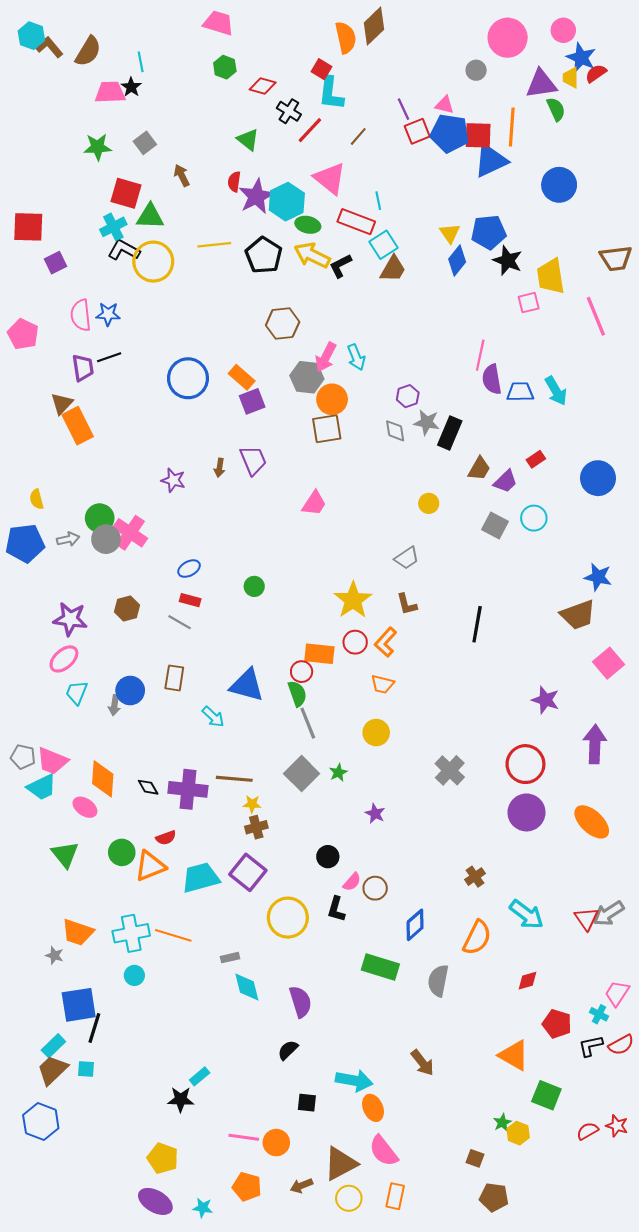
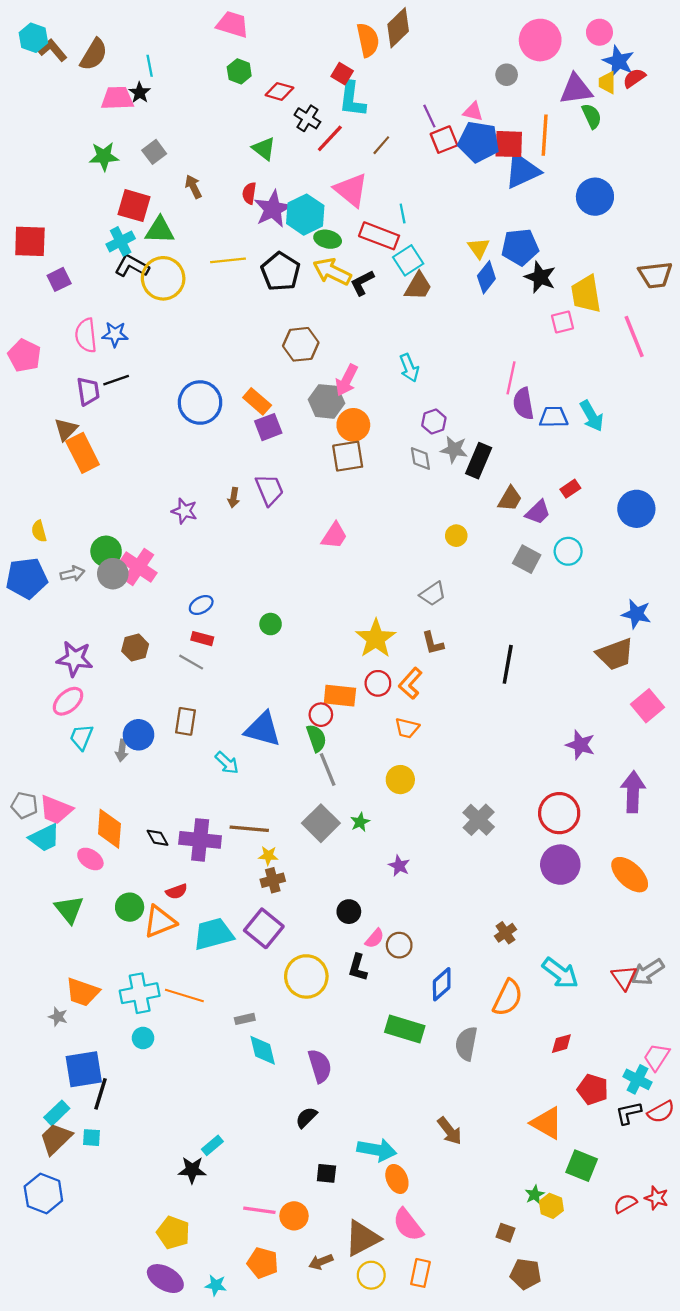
cyan arrow: (356, 357) -> (409, 368), moved
cyan cross: (599, 1014) -> (637, 1079), size x1.4

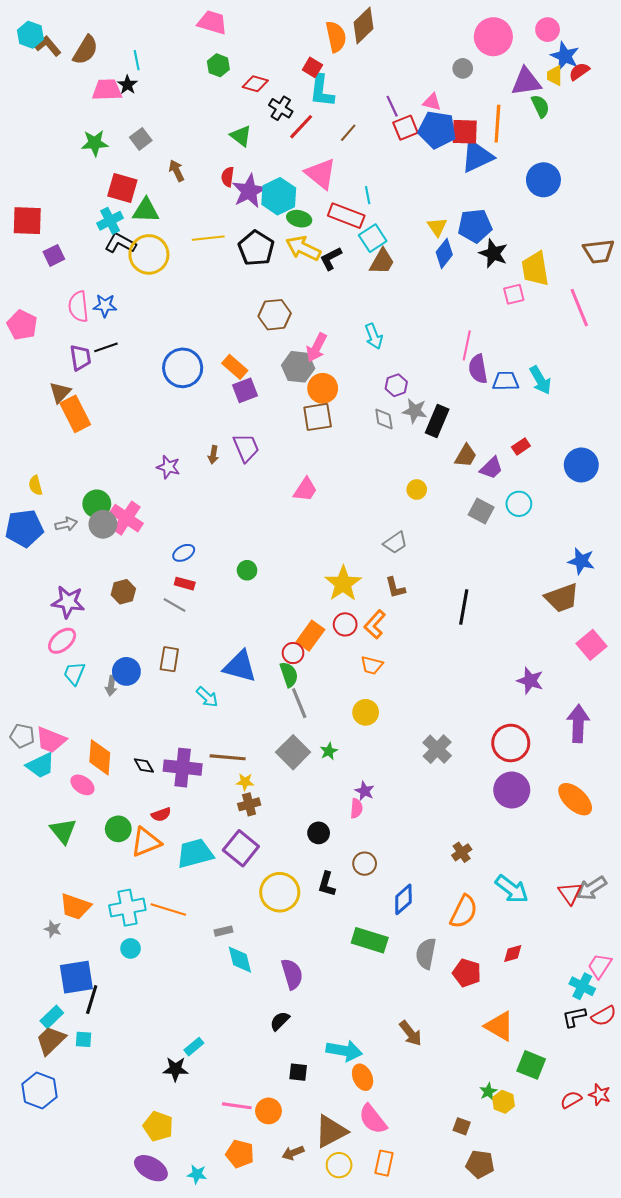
orange rectangle: (340, 696) -> (310, 636), turned -60
pink semicircle: (375, 938) -> (356, 808), moved, turned -36
red pentagon: (593, 1089) -> (467, 973), moved

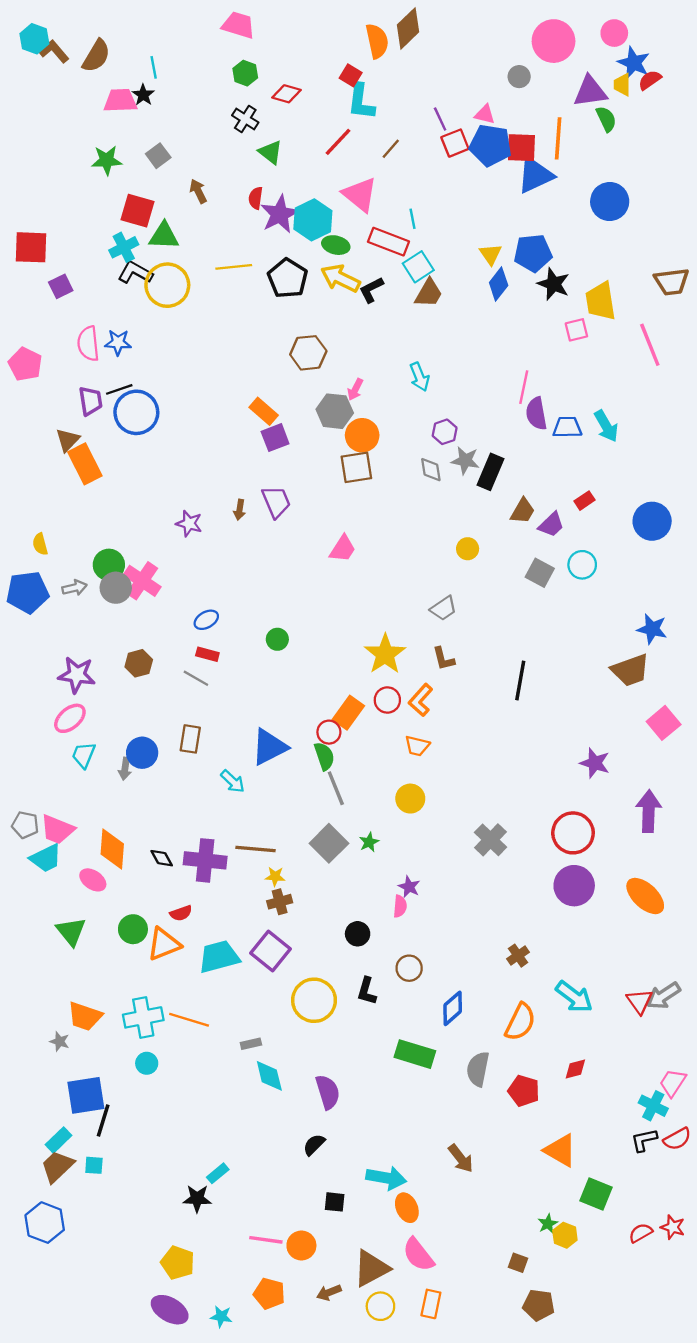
black cross: (281, 108) -> (245, 119), moved
pink arrow: (317, 347) -> (355, 389), size x0.7
blue circle: (183, 368) -> (136, 412), moved
blue triangle: (240, 666) -> (269, 747), turned -42

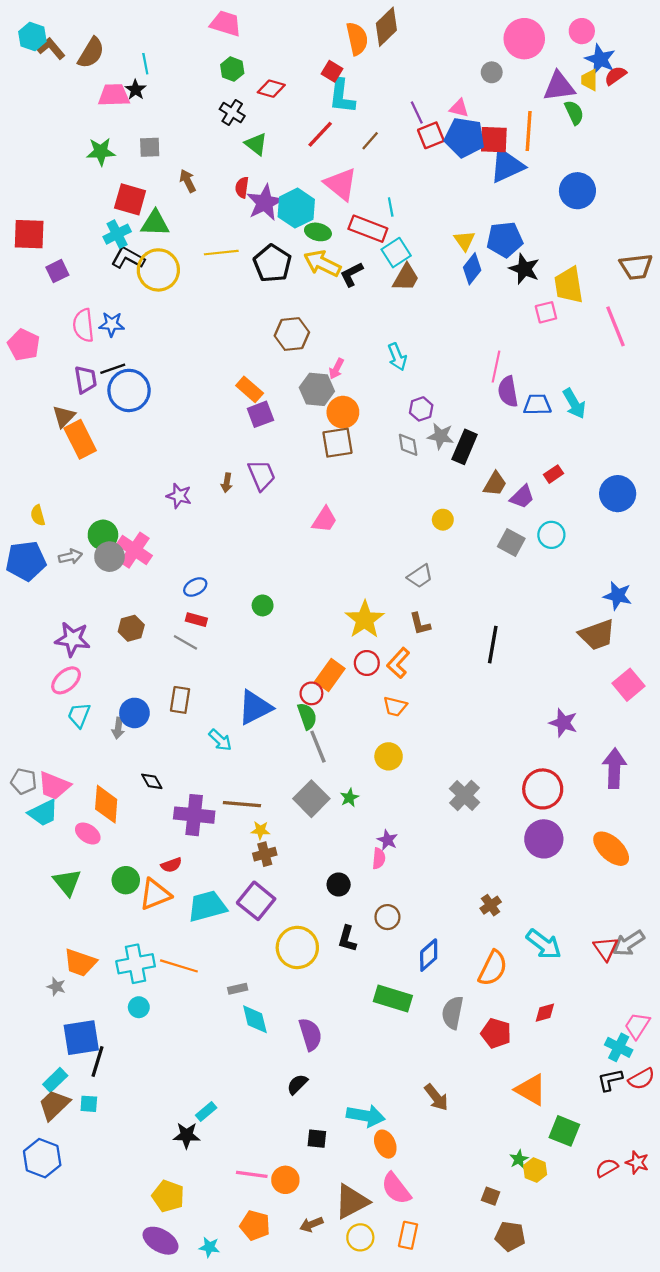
gray square: (158, 156) -> (150, 147), turned 35
black diamond: (162, 858) -> (152, 781), moved

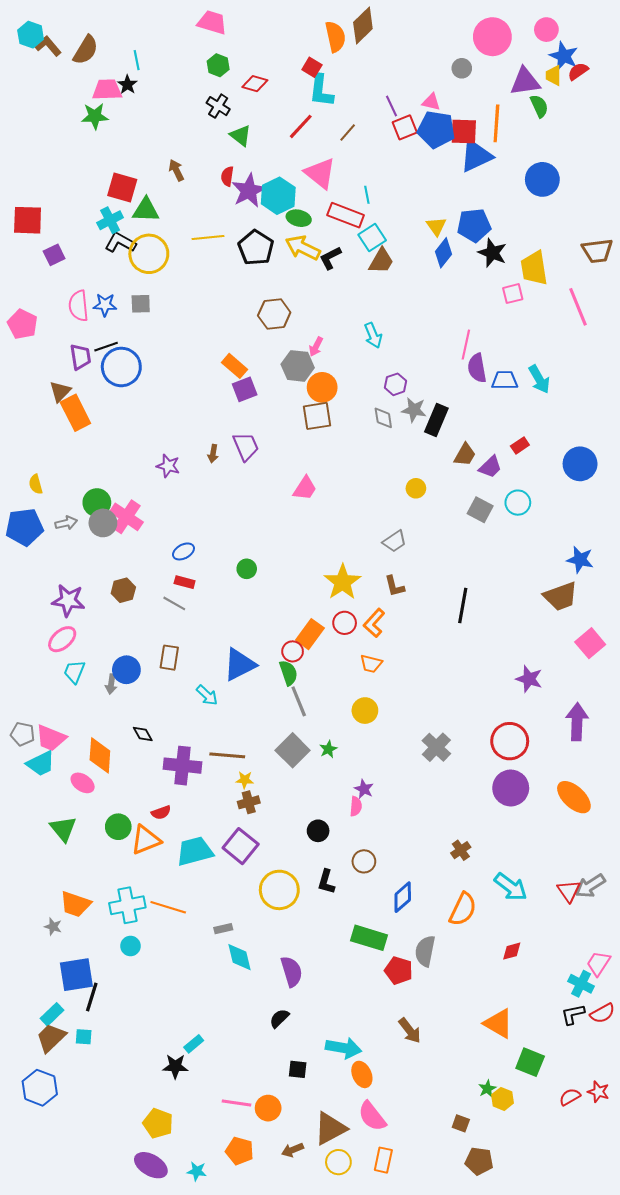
gray square: (150, 147) -> (141, 304), moved
green star: (101, 152) -> (95, 116), moved
red pentagon: (496, 1033) -> (399, 970), moved

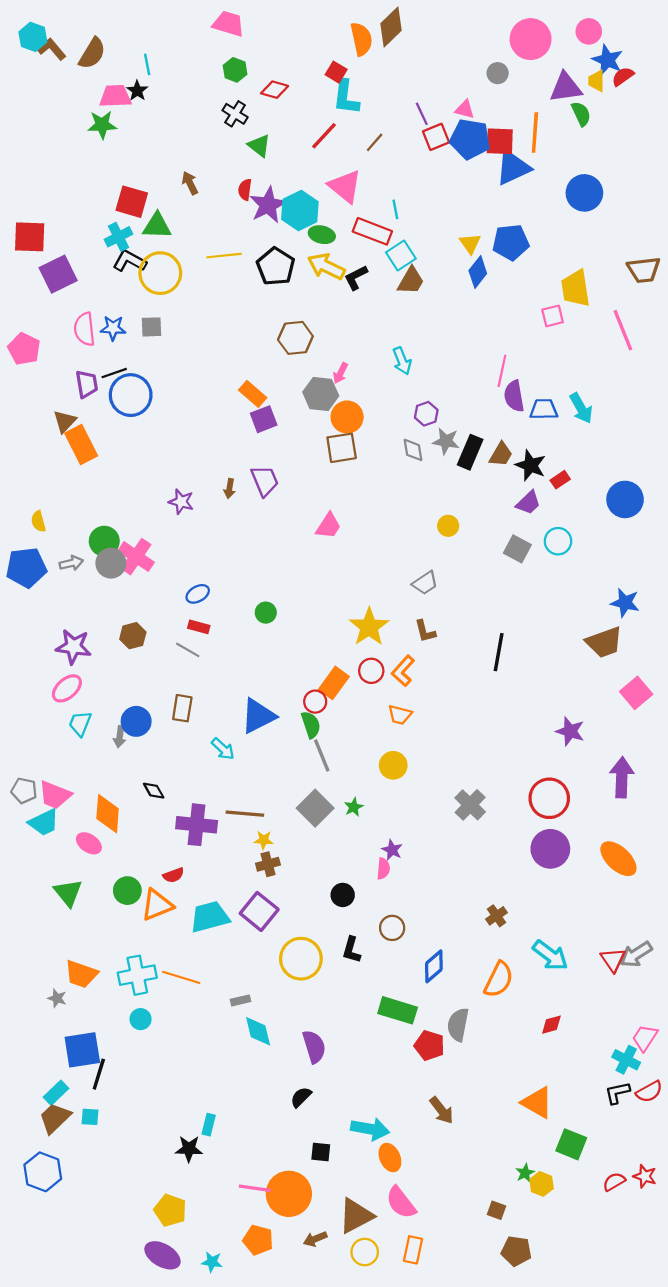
black star: (492, 253) -> (531, 465), moved
purple square: (54, 255) -> (58, 274), size x1.6
brown trapezoid: (465, 455) -> (501, 454), moved
cyan rectangle: (194, 1044) -> (209, 1125), turned -36
orange circle: (268, 1108) -> (289, 1194), size x1.6

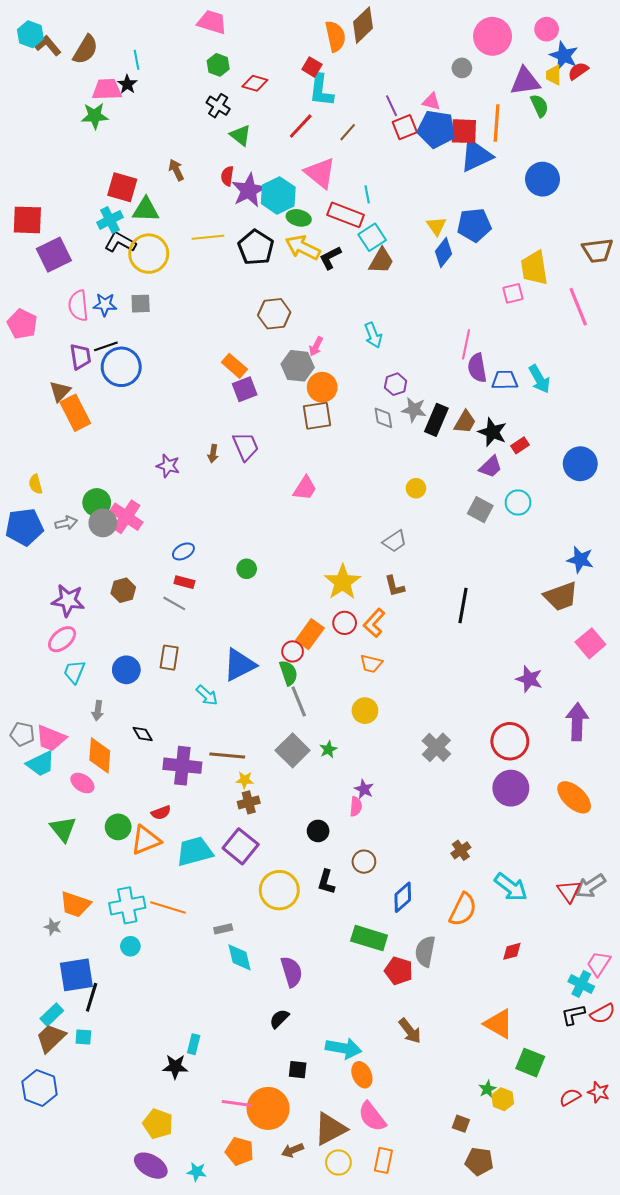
gray arrow: (120, 737) -> (98, 711), moved

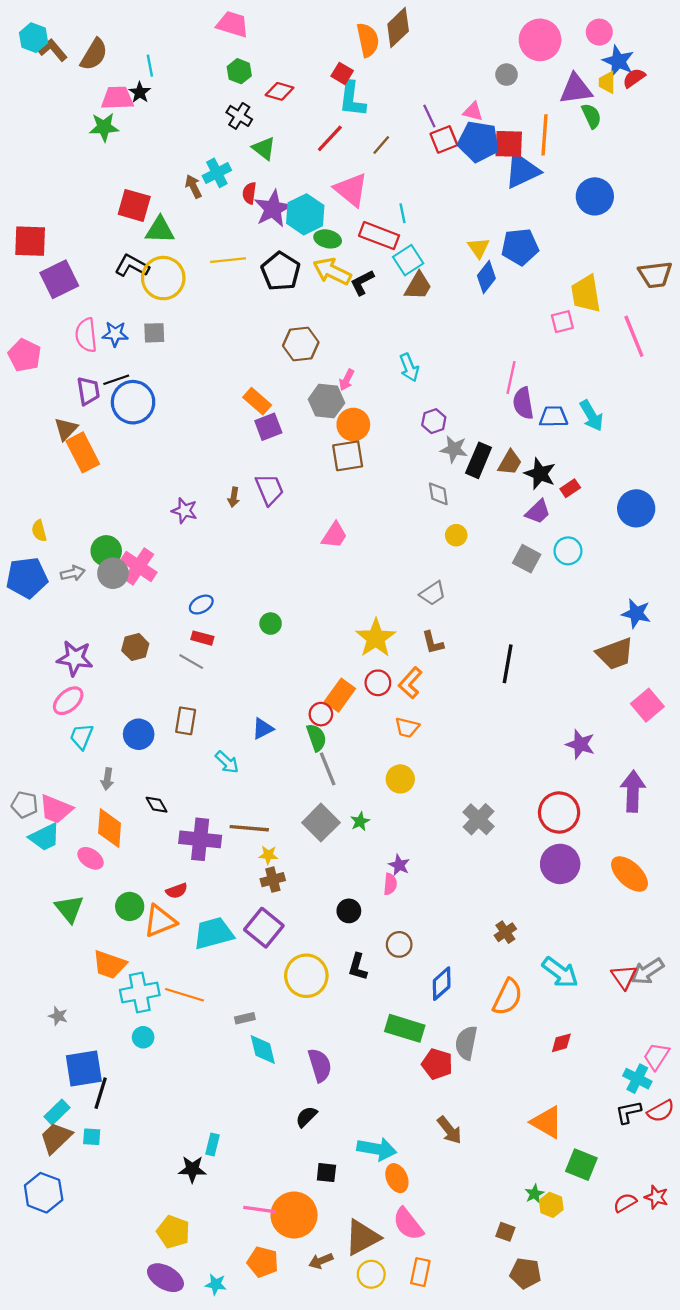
cyan cross: (110, 220) -> (217, 173), moved
gray diamond: (383, 418) -> (438, 494), moved
blue triangle: (240, 665) -> (263, 729), size x0.6
orange trapezoid: (75, 904) -> (110, 965), moved

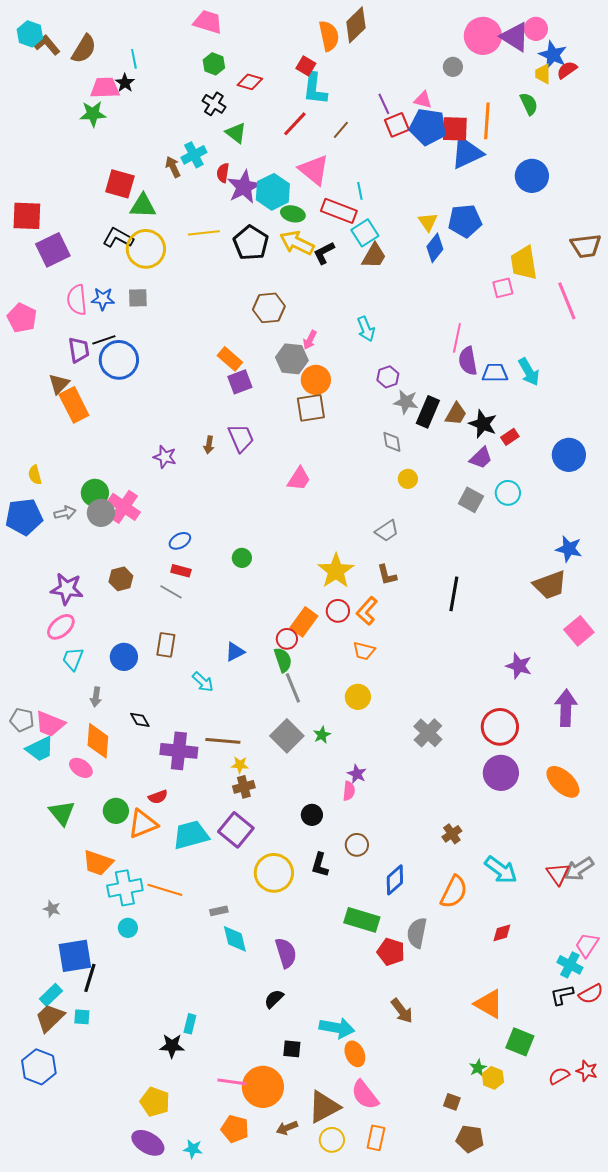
purple triangle: (576, 89) -> (515, 37), moved, turned 40

